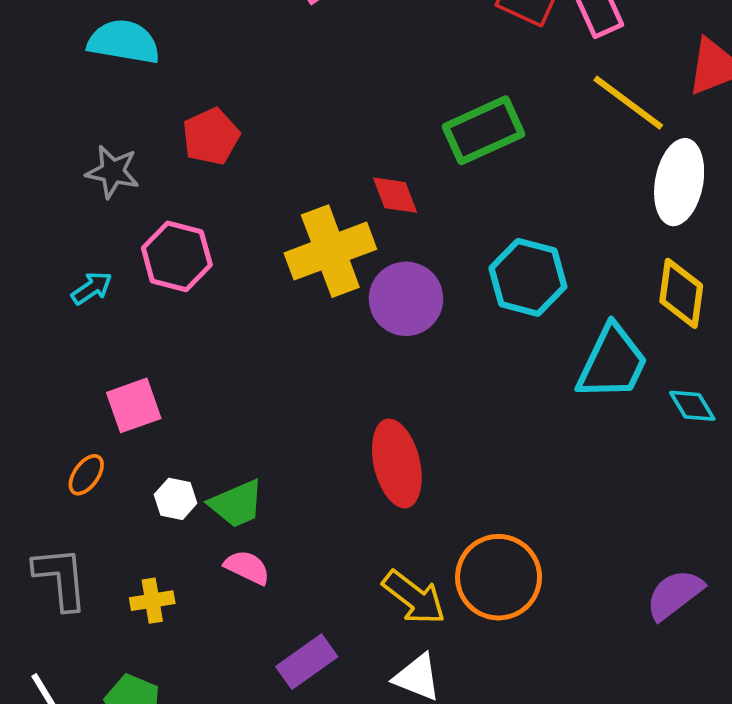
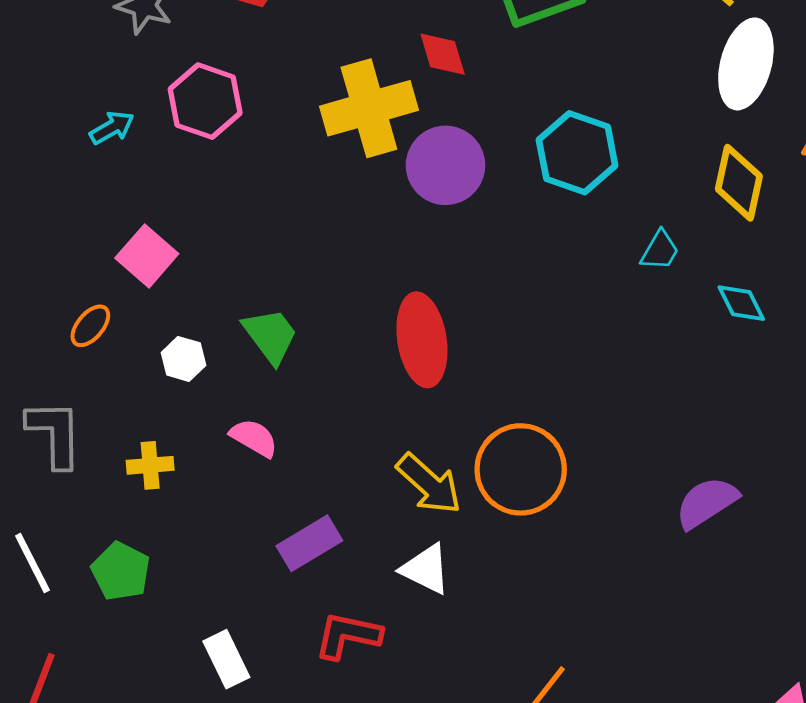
cyan trapezoid: (612, 363) -> (660, 250), size x0.5
pink square: (134, 405) -> (147, 256), turned -34
green trapezoid: (237, 504) -> (270, 336), moved, turned -108

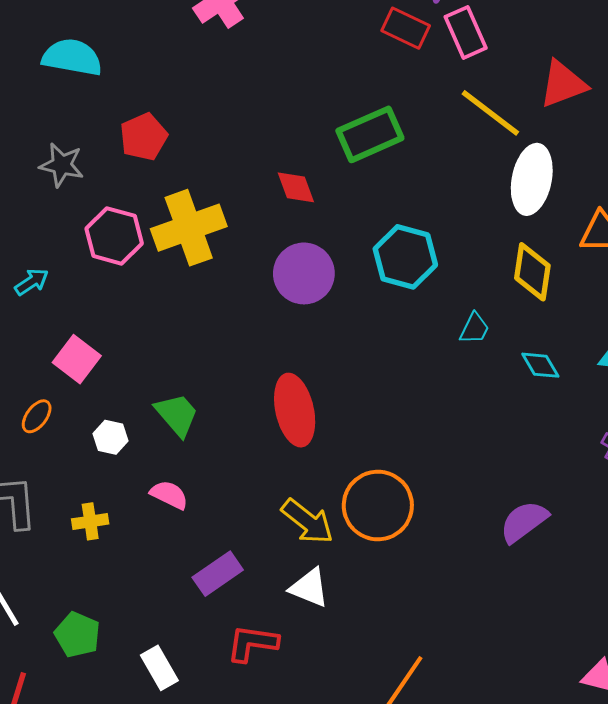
yellow cross: (369, 108) -> (189, 228), moved
cyan arrow: (112, 128) -> (32, 282), moved
green pentagon: (121, 571) -> (77, 635), moved

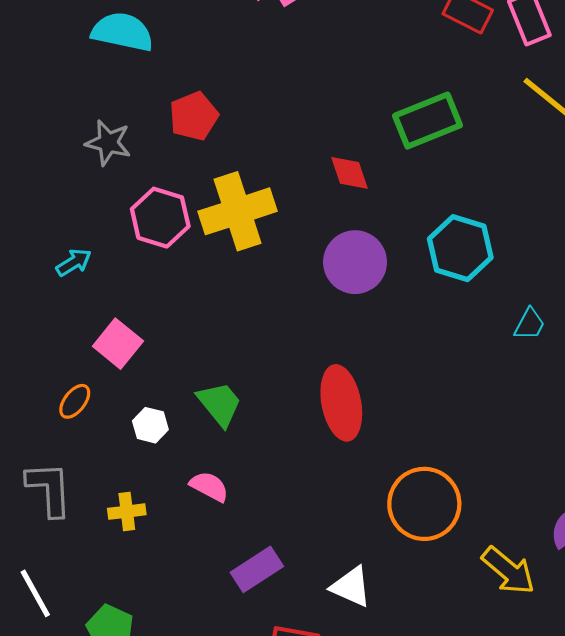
yellow arrow: (307, 521) -> (508, 571), moved

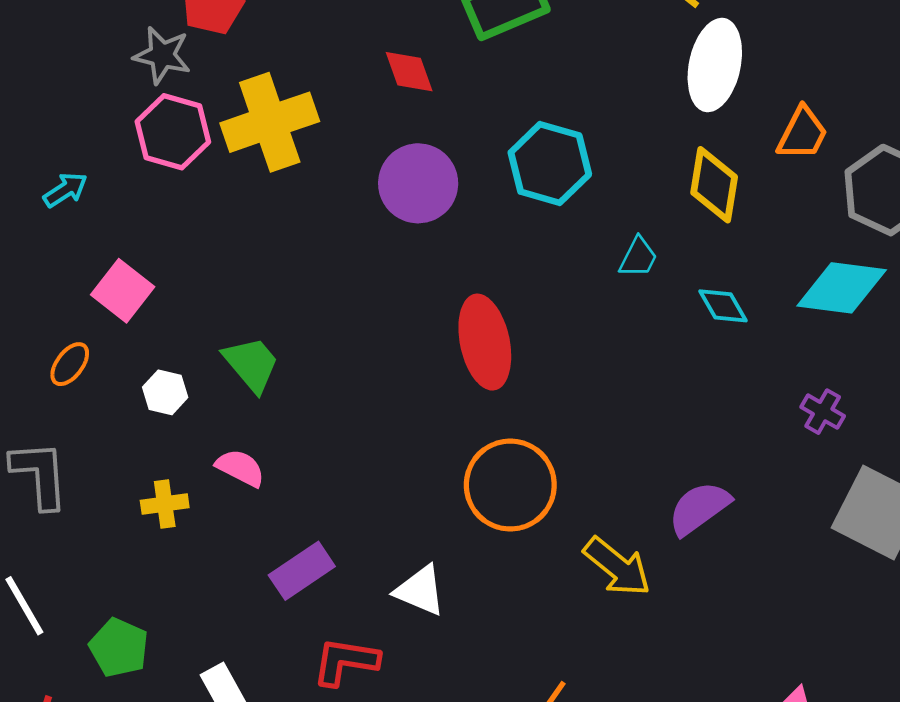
gray star: (108, 143) -> (162, 55), moved
red ellipse: (341, 403) -> (485, 342), moved
yellow cross: (127, 512) -> (165, 504), moved

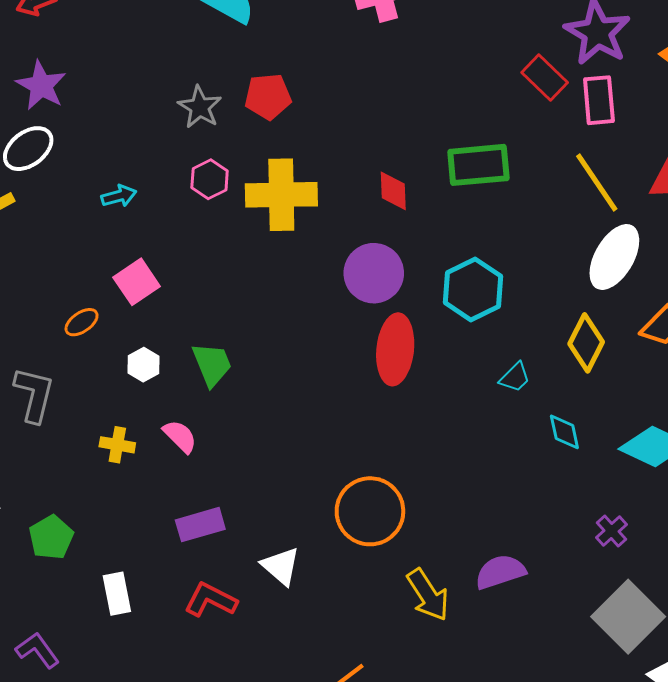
gray star: (162, 55) -> (200, 107), moved
pink hexagon: (173, 132) -> (210, 179), size x0.7
red ellipse: (485, 342) -> (395, 349), moved

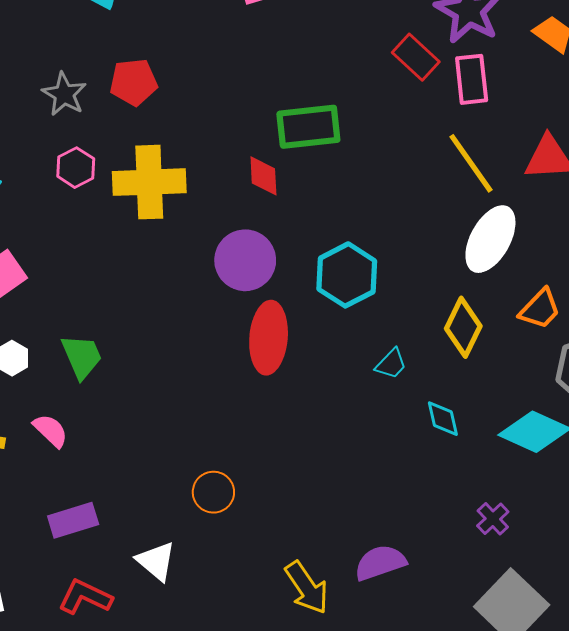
green rectangle: (478, 165) -> (308, 127), moved
orange circle: (370, 511) -> (213, 492), moved, size x0.6

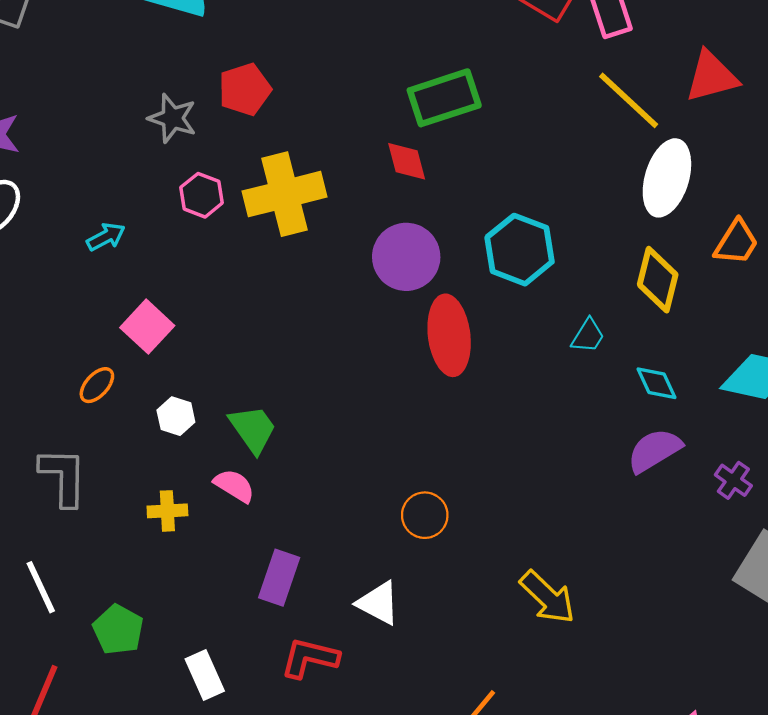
green trapezoid: (82, 356) -> (253, 429), moved
purple rectangle: (73, 520) -> (279, 578), turned -42
purple semicircle: (380, 563) -> (654, 450), moved

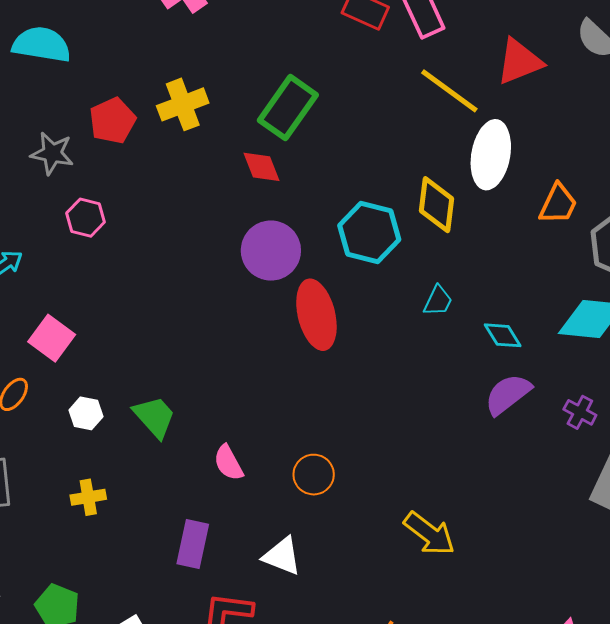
green rectangle: (444, 98) -> (288, 108), turned -30
yellow cross: (284, 194) -> (183, 104), moved, size x0.7
yellow diamond: (658, 280) -> (436, 205), moved
pink semicircle: (234, 486) -> (228, 463), moved, turned -144

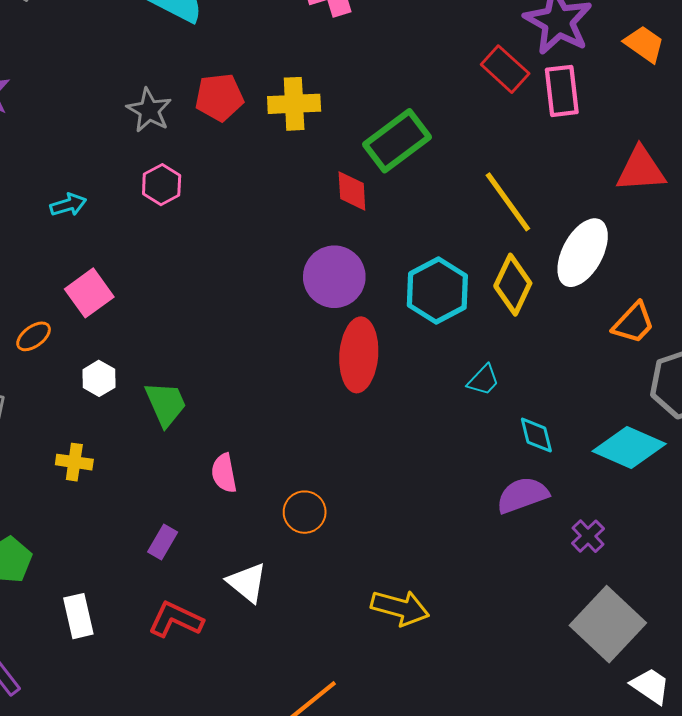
yellow line: (449, 91) -> (508, 202), moved
yellow arrow: (429, 534) -> (400, 608), turned -40
purple rectangle: (193, 544) -> (163, 542), size x0.7

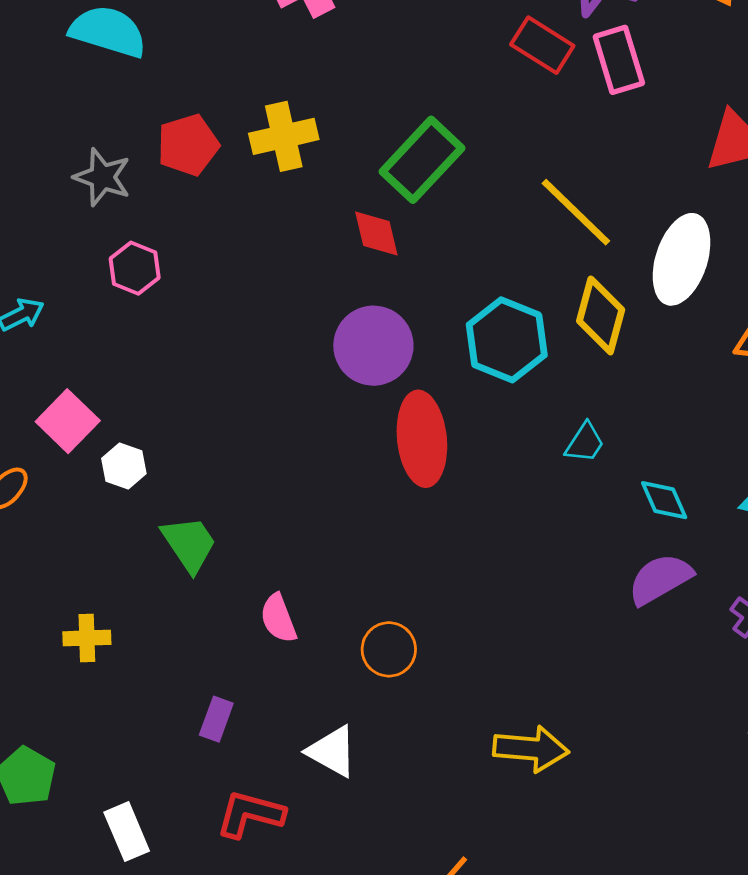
white hexagon: (99, 378) -> (124, 466), moved

